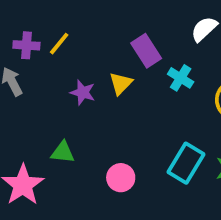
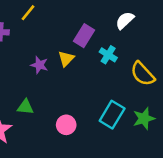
yellow line: (59, 44) -> (28, 13), moved
purple rectangle: (146, 51) -> (84, 36), turned 65

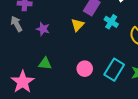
purple star: (39, 65) -> (43, 29), moved
pink circle: (66, 125) -> (85, 69), moved

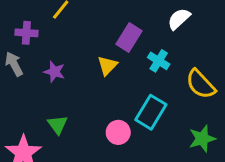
green triangle: (45, 64) -> (58, 125), turned 48
cyan rectangle: (114, 70) -> (151, 112), moved

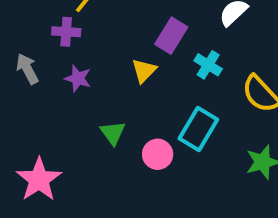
purple cross: (26, 33) -> (66, 32), moved
green triangle: (58, 125) -> (113, 133), moved

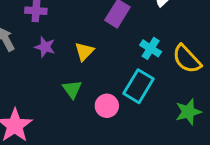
cyan cross: (208, 65) -> (151, 48), moved
yellow triangle: (144, 71) -> (84, 51), moved

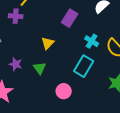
purple star: (45, 47) -> (16, 64), moved
pink circle: (107, 106) -> (64, 91), moved

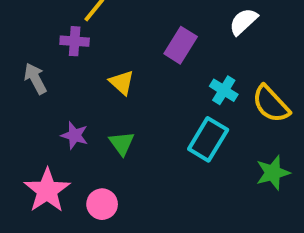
yellow triangle: (48, 43) -> (122, 82), moved, turned -32
pink circle: (64, 91) -> (102, 204), moved

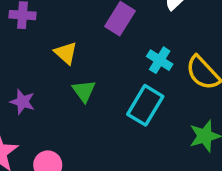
green triangle: (122, 143) -> (84, 91), moved

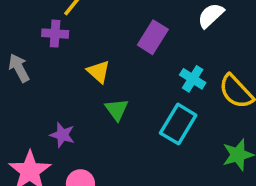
purple star: (22, 102) -> (62, 135), moved

